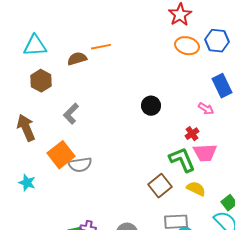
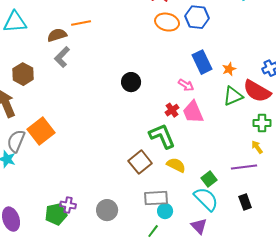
brown hexagon: (41, 81) -> (23, 74), moved
gray L-shape: (71, 114) -> (62, 57), moved
pink trapezoid: (205, 153) -> (193, 112), moved, turned 70
gray semicircle: (80, 165) -> (16, 141), moved, turned 120

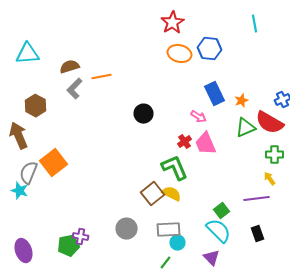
orange line: (81, 23) -> (102, 77), moved
yellow semicircle: (176, 165) -> (172, 194), moved
gray circle: (107, 210) -> (126, 229), moved

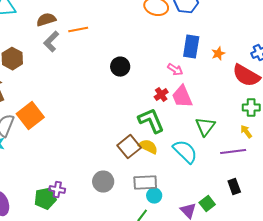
blue rectangle: (214, 94) -> (191, 47), turned 35
green triangle: (246, 128) -> (205, 127), moved, turned -30
green square: (222, 211) -> (207, 204), moved
cyan semicircle: (218, 231) -> (185, 152), moved

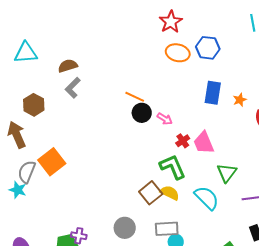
orange line: (78, 30) -> (135, 97), moved, turned 36
pink arrow: (175, 70) -> (165, 119), moved

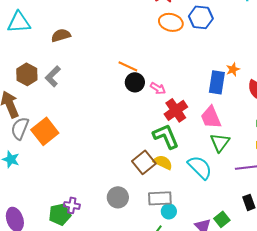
gray L-shape: (73, 88) -> (53, 76), moved
blue rectangle: (213, 93) -> (217, 82), moved
red cross: (183, 141) -> (176, 110), size x1.6
pink trapezoid: (204, 143) -> (211, 117), moved
gray semicircle: (27, 172) -> (20, 128), moved

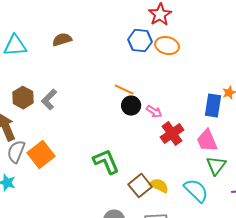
blue hexagon: (201, 17) -> (140, 41), moved
brown semicircle: (61, 35) -> (62, 40), moved
green L-shape: (166, 136) -> (106, 162), moved

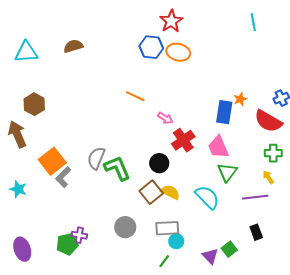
gray L-shape: (49, 100) -> (63, 177), moved
black circle: (131, 106) -> (159, 163), moved
gray semicircle: (16, 152) -> (96, 158), moved

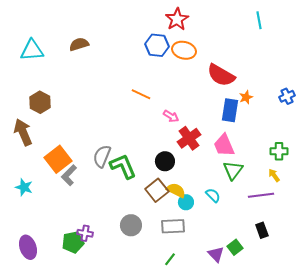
red semicircle: (268, 121) -> (221, 75), moved
cyan semicircle: (207, 197) -> (213, 195), size x0.6
cyan circle: (176, 241) -> (186, 202), moved

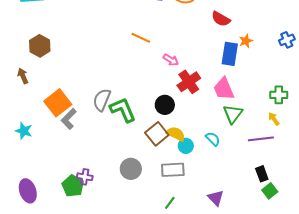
red semicircle: (221, 75) -> (221, 19), size x0.7
brown arrow: (23, 132) -> (23, 76), size x0.6
green pentagon: (73, 242) -> (73, 186), turned -30
green square: (235, 247) -> (270, 191), moved

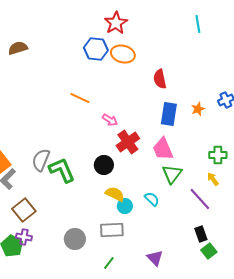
red semicircle: (221, 19) -> (160, 79), turned 48
orange star: (246, 41) -> (198, 109), moved
brown square: (157, 134) -> (24, 210), moved
purple line: (261, 139) -> (200, 199), turned 55
gray circle: (131, 169) -> (75, 239), moved

